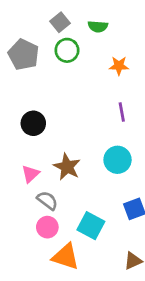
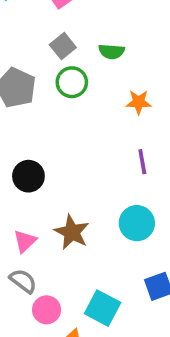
gray semicircle: (47, 200) -> (23, 281), moved

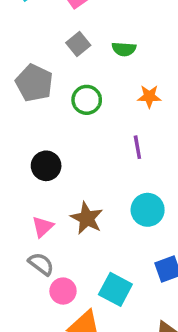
green circle: (72, 82) -> (87, 100), moved
purple line: (142, 162) -> (137, 147), moved

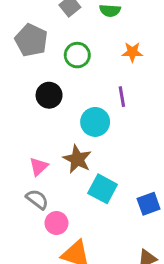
black circle: (46, 166) -> (49, 95), moved
cyan circle: (148, 210) -> (95, 122), moved
cyan square: (115, 289) -> (103, 189), moved

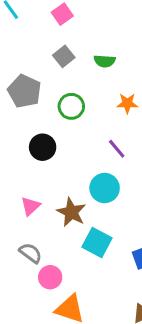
purple line: (122, 97) -> (117, 149), turned -30
cyan circle: (95, 122) -> (105, 188), moved
pink triangle: (39, 167) -> (30, 206), moved

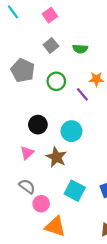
black circle: (43, 147) -> (38, 125), moved
purple line: (117, 149) -> (82, 94), moved
cyan circle: (105, 188) -> (71, 131), moved
cyan square: (97, 242) -> (75, 191), moved

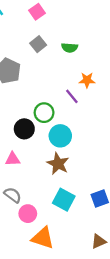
green circle: (56, 81) -> (44, 113), moved
pink triangle: (27, 153) -> (13, 159), turned 40
brown star: (56, 157) -> (58, 164), moved

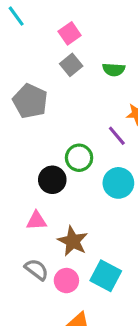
pink square: (37, 12) -> (70, 33), moved
cyan circle: (60, 136) -> (118, 183), moved
brown star: (58, 164) -> (73, 241), moved
pink circle: (28, 214) -> (66, 281), moved

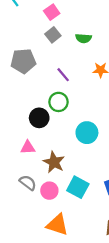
gray pentagon: (30, 101) -> (23, 61), turned -30
purple line: (117, 136) -> (63, 75), moved
cyan circle: (118, 183) -> (87, 133), moved

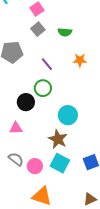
brown star: (54, 162) -> (58, 139), moved

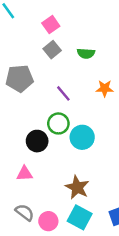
cyan circle: (68, 115) -> (82, 137), moved

